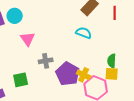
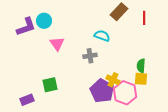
cyan semicircle: (84, 33) -> (102, 36), moved
gray cross: (46, 61) -> (90, 56), moved
purple pentagon: (68, 74) -> (102, 91), moved

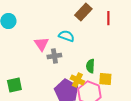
pink triangle: (57, 44) -> (41, 44), moved
green semicircle: (141, 66) -> (90, 66), moved

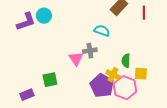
pink triangle: (41, 44) -> (76, 59), moved

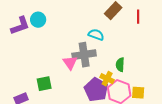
gray cross: (90, 51) -> (84, 55), size x1.6
yellow square: (141, 74) -> (138, 93), moved

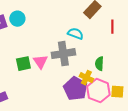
red line: (138, 17) -> (112, 27), moved
pink triangle: (70, 63) -> (40, 62), moved
green square: (44, 84) -> (23, 64), moved

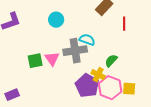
cyan circle: (17, 19) -> (56, 20), moved
cyan semicircle: (75, 34) -> (87, 40), moved
green semicircle: (99, 64) -> (111, 61), turned 40

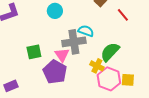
red line: (124, 24) -> (123, 15), turned -40
pink triangle: (52, 59) -> (62, 55), moved
green semicircle: (111, 61) -> (110, 52), size x1.5
purple pentagon: (87, 86) -> (55, 72), moved

